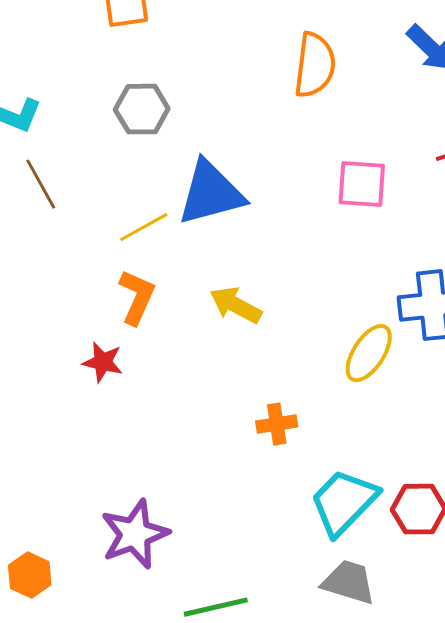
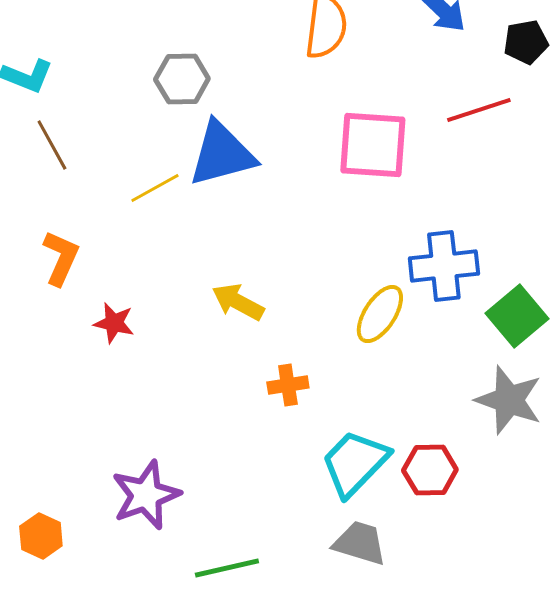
gray hexagon: (142, 109) -> (182, 79), moved
pink square: (362, 184) -> (373, 145), size x1.4
orange L-shape: (137, 297) -> (61, 258), moved
yellow arrow: (236, 305) -> (238, 302), moved

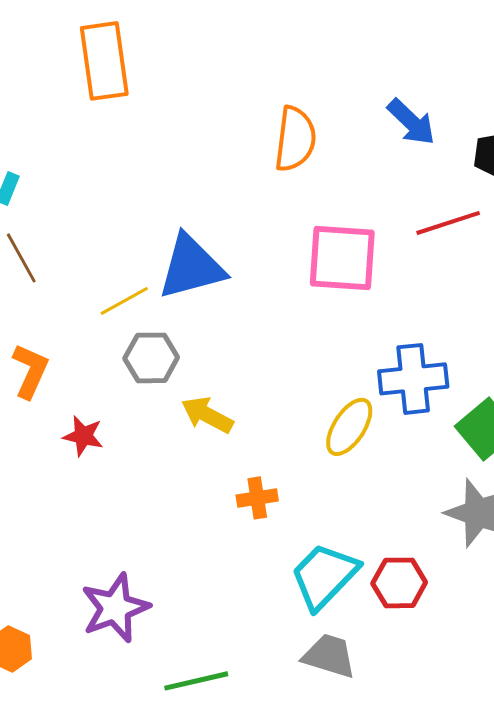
gray hexagon: (182, 79) -> (151, 358), moved

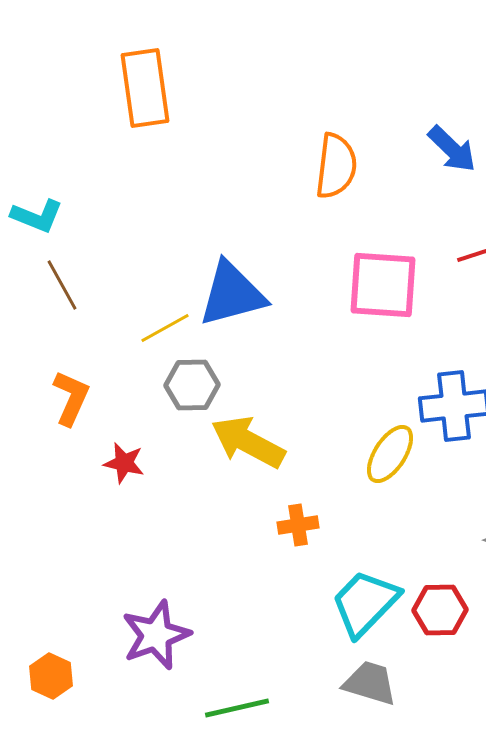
yellow arrow: (207, 415) -> (248, 442), size x1.4

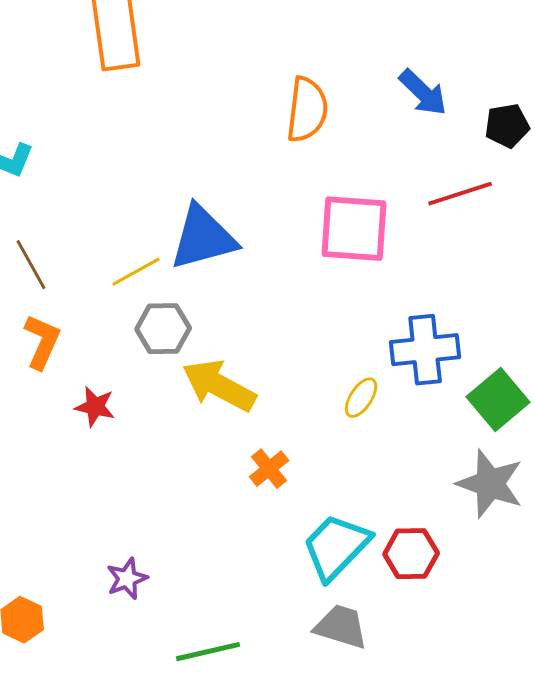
brown line: (62, 285) -> (31, 265), moved
yellow ellipse: (390, 454) -> (361, 398), size x0.7
orange cross: (298, 525) -> (269, 469), turned -30
purple star: (156, 635) -> (127, 579), size x0.6

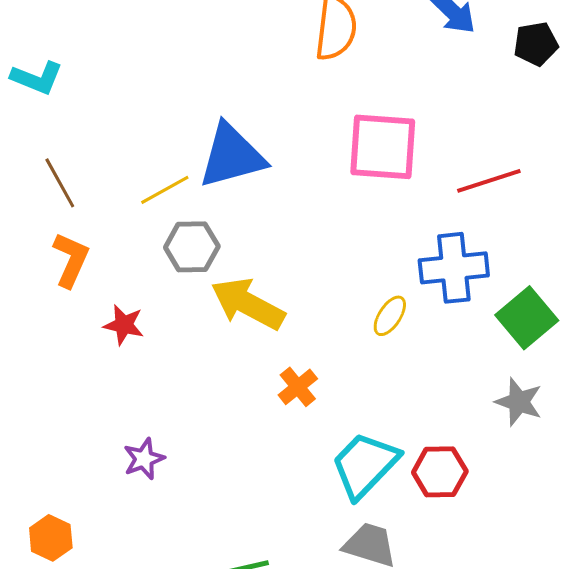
red line: (460, 194) -> (489, 181), moved
gray star: (490, 484) -> (519, 402), size x0.7
purple star: (127, 579) -> (144, 459), moved

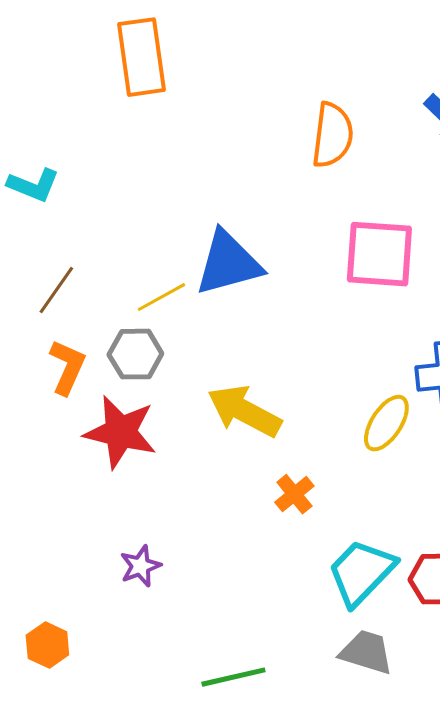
brown line: (60, 183) -> (56, 290), turned 64
gray hexagon: (192, 247) -> (135, 354), moved
yellow ellipse: (390, 316) -> (386, 423), size x1.4
red star: (124, 325) -> (120, 432), size x1.8

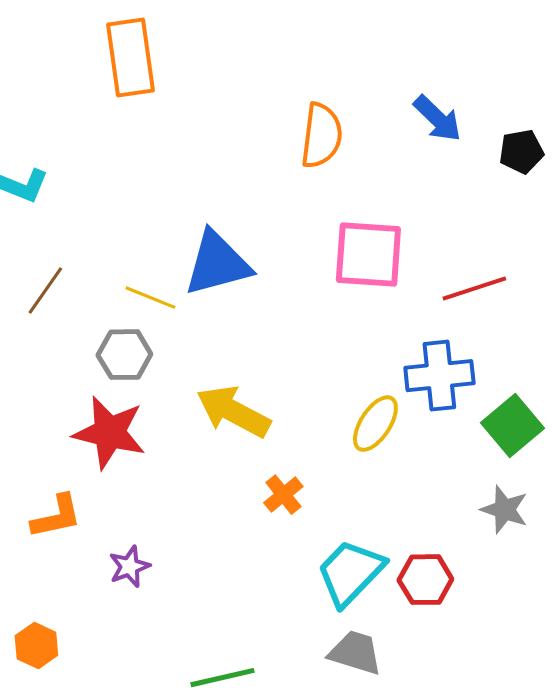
yellow line: (161, 297) -> (150, 298), turned 51
orange L-shape: (67, 367) -> (56, 517), moved, turned 54

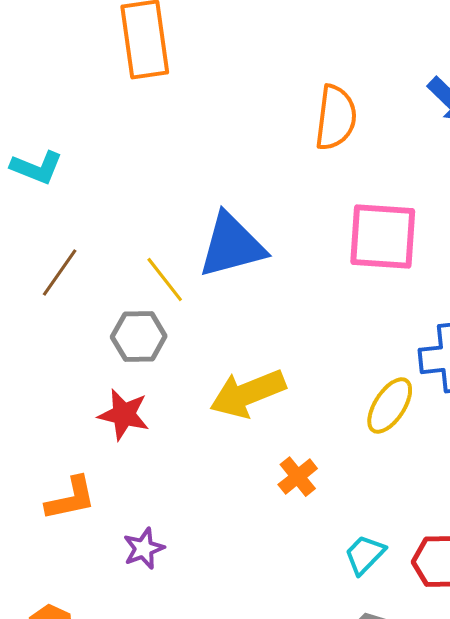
yellow line: (150, 298) -> (165, 280), turned 30
yellow arrow: (233, 412) -> (248, 394), turned -50
red star: (109, 433) -> (124, 415), size x0.7
cyan trapezoid: (350, 573) -> (365, 555), size x0.6

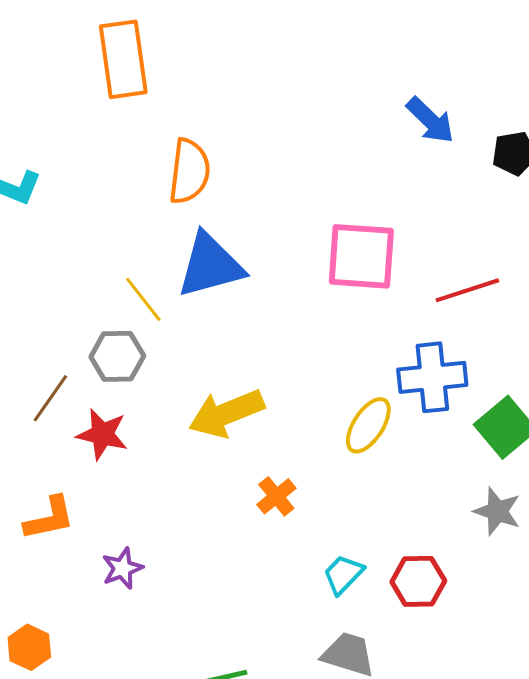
orange semicircle: (336, 118) -> (189, 171), moved
brown line: (60, 273) -> (50, 398), moved

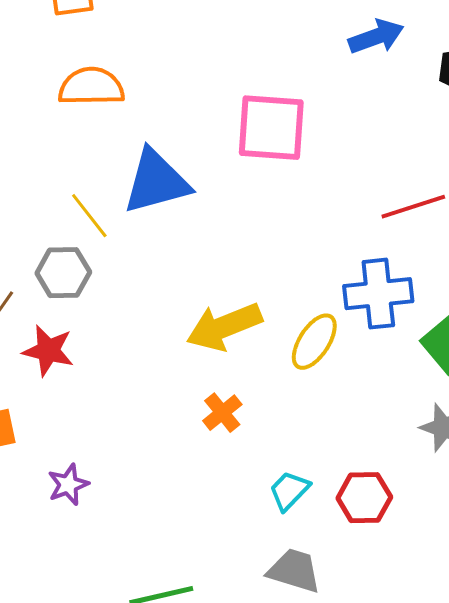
blue arrow: (430, 120) -> (376, 37), turned -64
orange semicircle: (189, 171) -> (91, 87), moved, turned -98
pink square: (361, 256) -> (271, 128), moved
yellow arrow: (226, 413) -> (224, 327), moved

